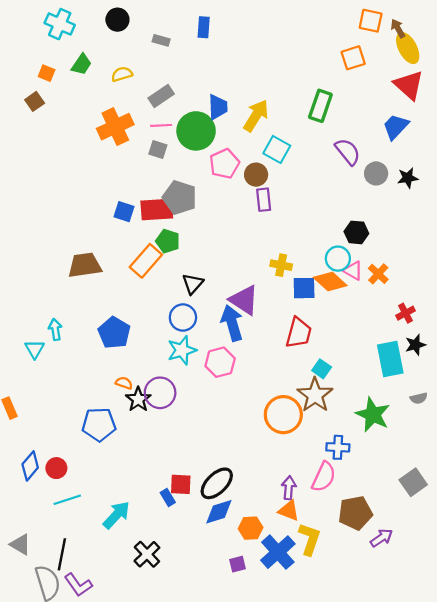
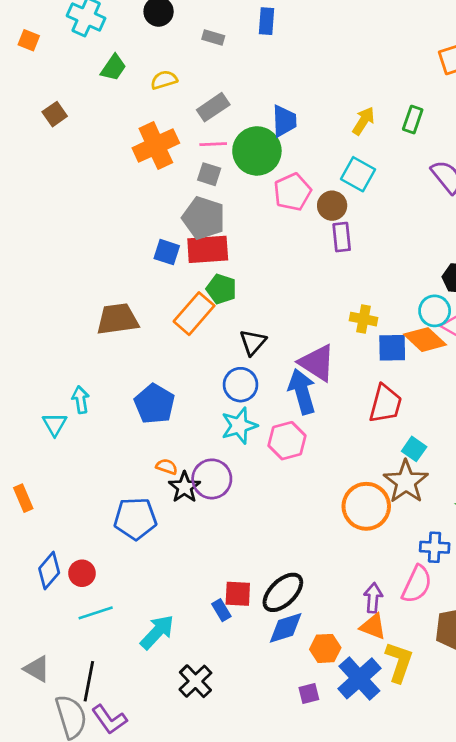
orange square: (47, 73) -> (29, 40), moved
green rectangle: (320, 106) -> (413, 120), size x0.7
yellow arrow: (256, 116) -> (364, 121), moved, size x0.7
gray pentagon: (180, 197) -> (204, 218), moved

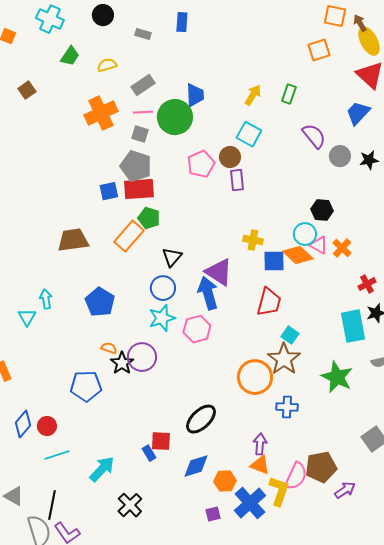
pink pentagon: (292, 192) -> (201, 164), moved
blue square: (167, 252) -> (109, 191), turned -30
blue cross: (435, 547) -> (287, 407), moved
pink semicircle: (417, 584) -> (296, 476), moved
black ellipse: (283, 592) -> (201, 419), moved

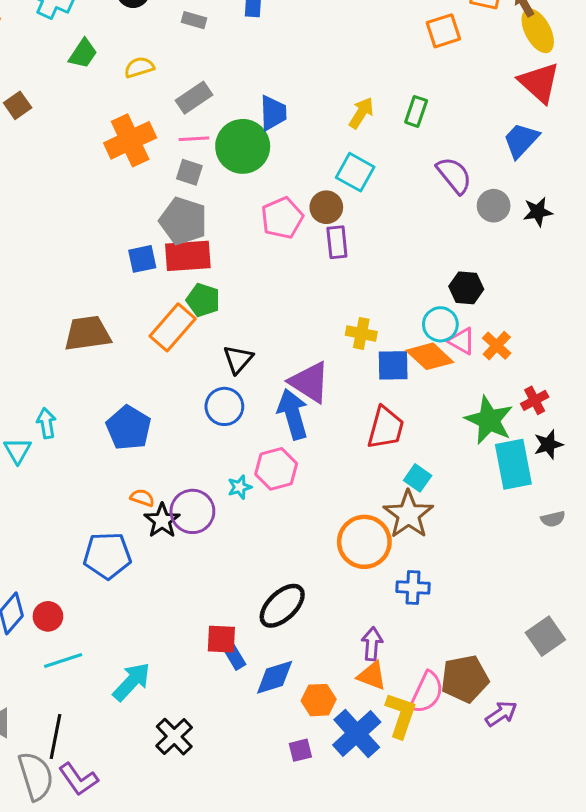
orange square: (319, 50) -> (443, 31), moved
cyan star: (162, 318) -> (240, 487), moved, size x0.6
green star: (337, 377) -> (489, 420), moved
blue rectangle: (149, 453) -> (235, 657), moved

